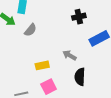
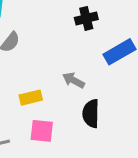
pink square: (49, 87) -> (42, 131), turned 35

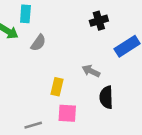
yellow rectangle: (31, 98) -> (57, 87), turned -60

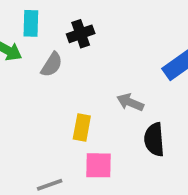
black cross: (99, 21) -> (81, 34), moved

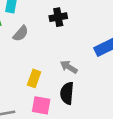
black cross: (81, 34) -> (58, 17), moved
black semicircle: (154, 139) -> (67, 93), moved

